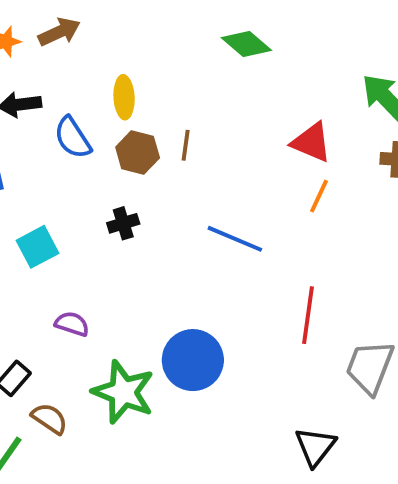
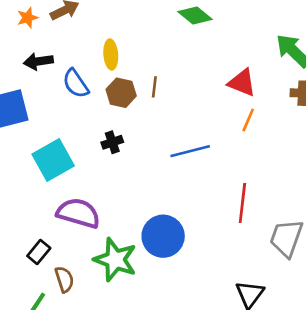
blue line: (235, 239) -> (190, 151), turned -36
cyan square: (38, 247) -> (53, 160), size x1.4
purple semicircle: (72, 324) -> (78, 213), size x1.8
brown semicircle: (50, 419) -> (64, 279), turned 40

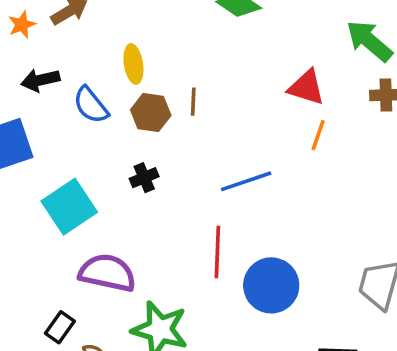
red line: (242, 203) -> (217, 252), moved
blue circle: (163, 236) -> (271, 285), moved

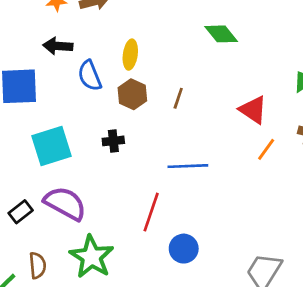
brown line: (193, 102) -> (178, 98), moved
orange line: (318, 135) -> (266, 149), moved
blue circle: (271, 285) -> (184, 249), size x0.7
black rectangle: (60, 327) -> (21, 212), moved

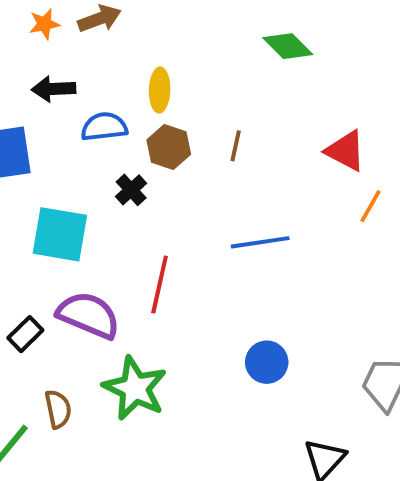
blue semicircle: (90, 76) -> (104, 127), turned 112
black cross: (113, 141) -> (131, 190), moved, turned -30
cyan square: (51, 146) -> (60, 234), turned 33
red line: (151, 212) -> (160, 284), moved

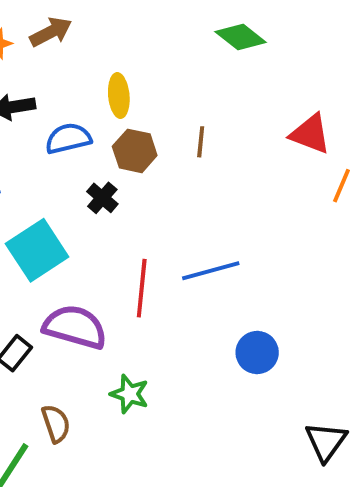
cyan square: (60, 234) -> (37, 250), turned -36
blue line: (260, 242) -> (211, 271), moved
green star: (135, 388) -> (130, 394), size x0.6

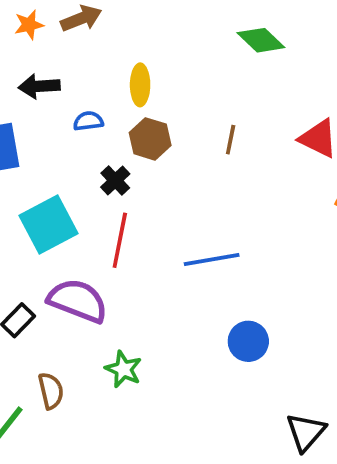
blue semicircle: (68, 138) -> (88, 121), size x0.7
brown line: (201, 142) -> (231, 140), moved
red line: (142, 288) -> (120, 240), moved

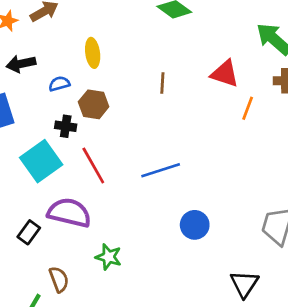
brown hexagon: (150, 139) -> (94, 104), moved
black cross: (115, 181) -> (66, 126), moved, turned -30
red line: (120, 240) -> (93, 166), turned -33

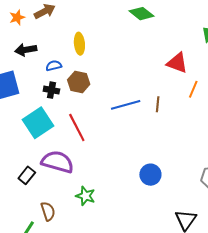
brown line: (162, 83) -> (158, 104), moved
black cross: (66, 126) -> (51, 90), moved
blue line: (161, 170) -> (126, 105), moved

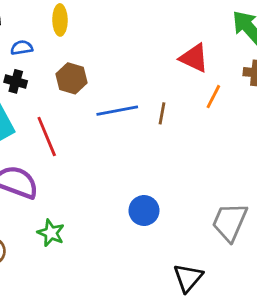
brown hexagon: (79, 82) -> (72, 78), moved

